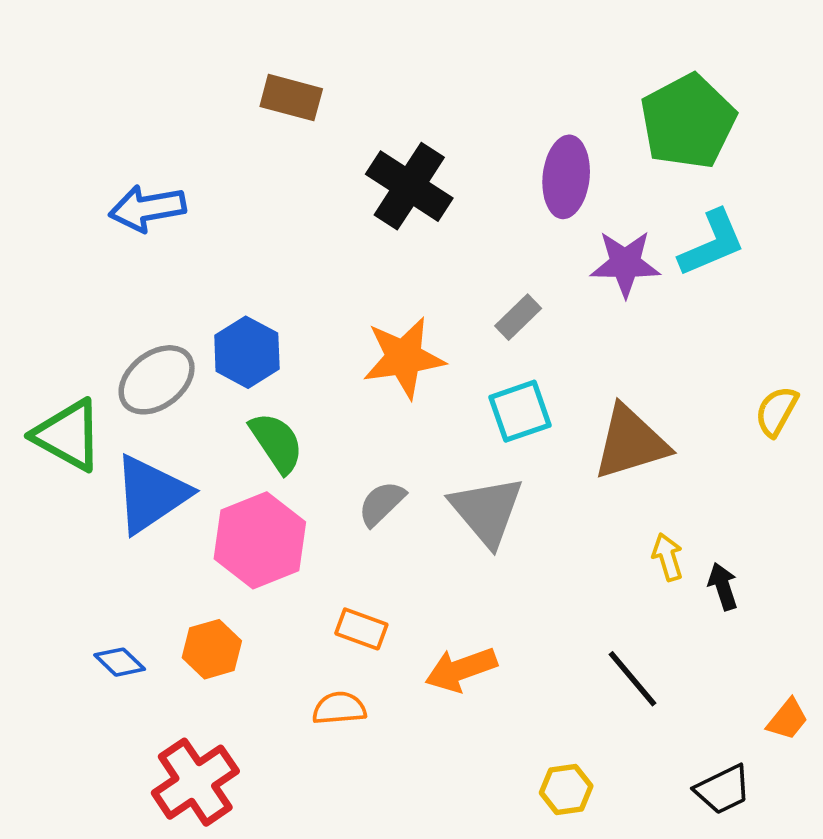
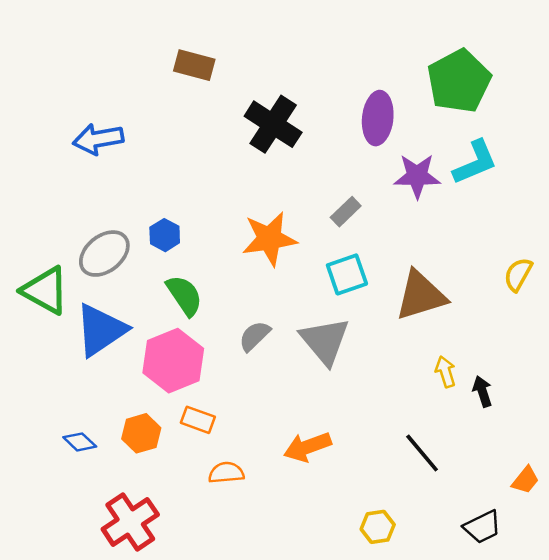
blue hexagon: (247, 352) -> (165, 235), size x0.7
orange rectangle: (361, 629) -> (198, 420), moved

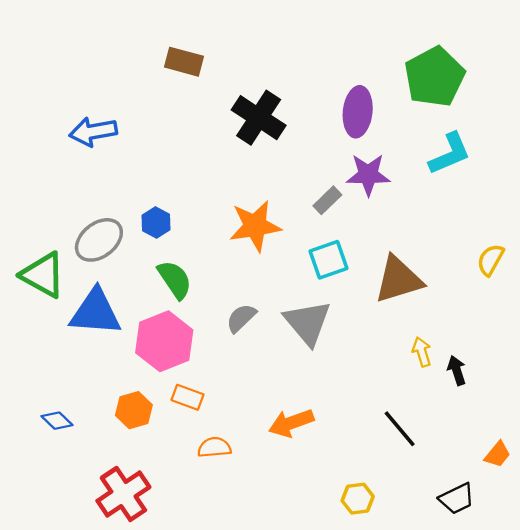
purple star: (417, 176) -> (368, 175), moved
blue triangle: (101, 330) -> (95, 312), turned 38
blue diamond: (80, 442) -> (57, 421), moved

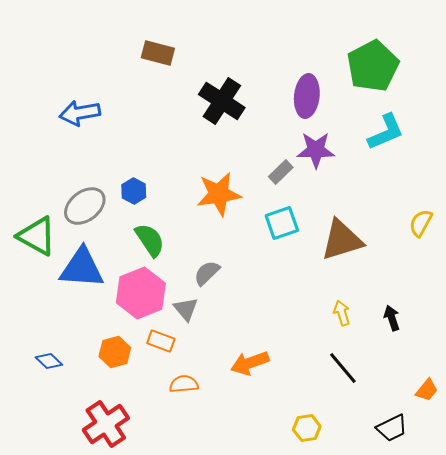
gray triangle: (308, 323) -> (186, 309), moved, size x0.6
yellow arrow: (422, 352) -> (342, 313), moved

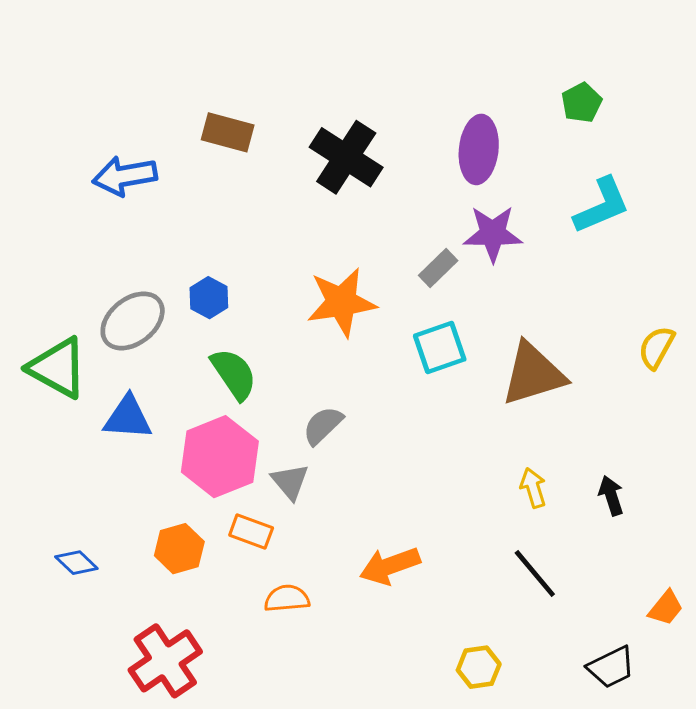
brown rectangle: (158, 53) -> (228, 132), moved
green pentagon: (373, 66) -> (582, 103), size x0.5
blue triangle: (82, 268) -> (128, 418), size x0.7

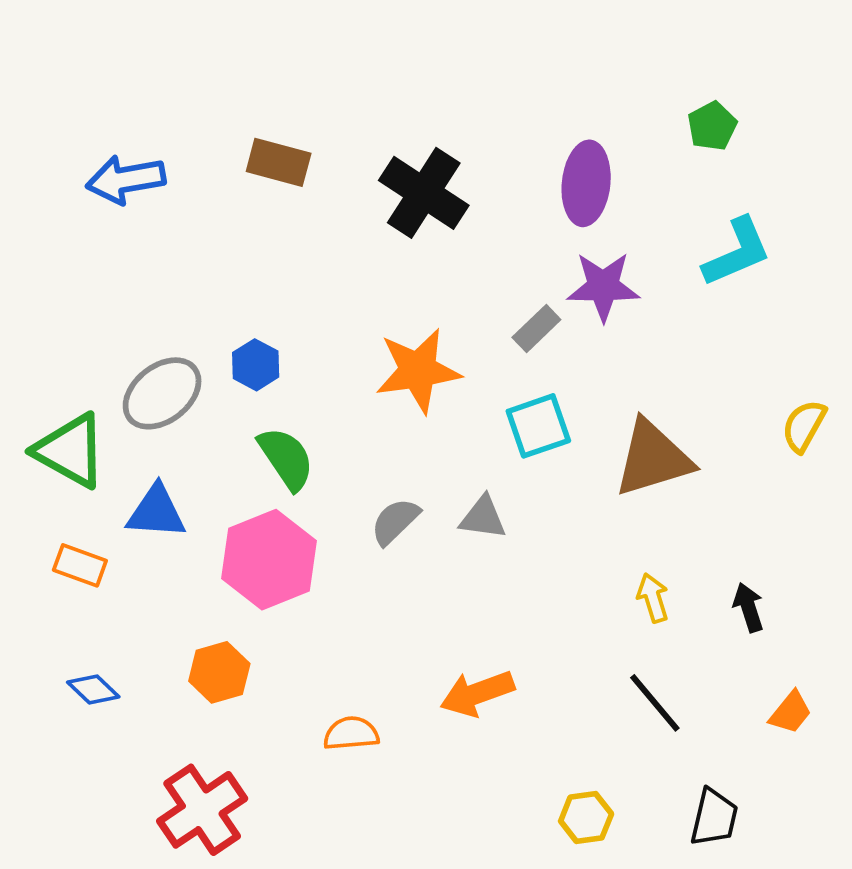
blue arrow: (125, 176) -> (126, 180), moved
gray triangle: (290, 482) -> (483, 518), moved, turned -42
orange rectangle: (251, 531) -> (80, 565), moved
orange trapezoid: (666, 608) -> (790, 712), moved
black trapezoid: (611, 667) -> (714, 817), moved, turned -51

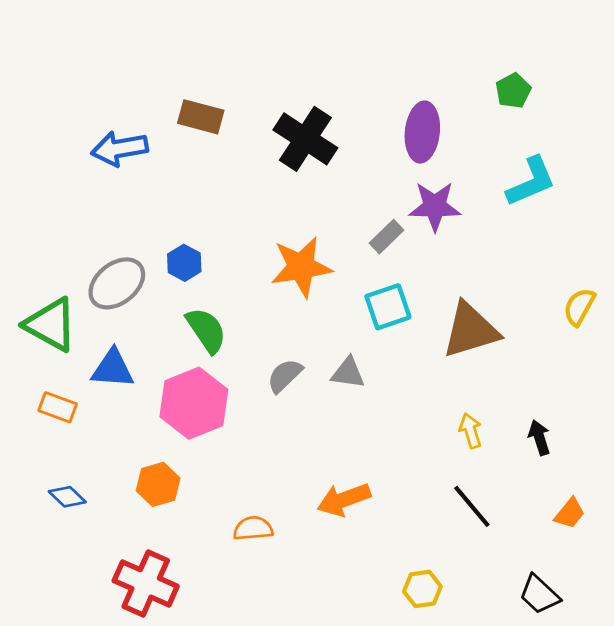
blue arrow: (126, 180) -> (120, 149), moved
red cross: (202, 810) -> (146, 583), turned -32
black trapezoid: (714, 817) -> (539, 594), moved, turned 120

